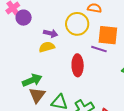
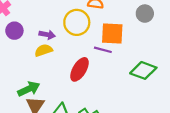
purple circle: (24, 18) -> (14, 31), moved
red ellipse: (78, 65) -> (79, 69), turned 35

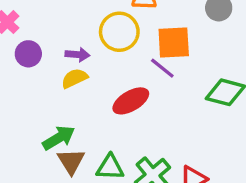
purple line: (103, 50) -> (162, 68), turned 30
red ellipse: (79, 69) -> (131, 101), turned 35

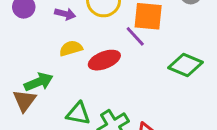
yellow semicircle: (74, 78) -> (71, 48), moved
brown triangle: (71, 161) -> (24, 101), moved

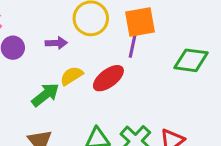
purple line: (135, 36) -> (133, 46), turned 70
green arrow: (39, 82) -> (45, 95), moved

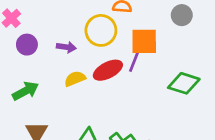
red ellipse: (108, 78) -> (108, 70), moved
green arrow: (45, 95) -> (26, 91), moved

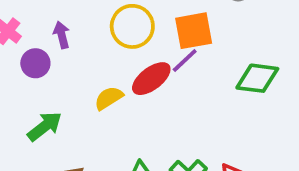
purple arrow: (66, 47) -> (62, 35), moved, turned -102
purple line: (134, 61) -> (185, 60), turned 35

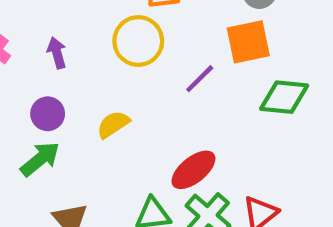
orange square: (194, 31) -> (248, 42), moved
purple circle: (35, 63) -> (48, 114), moved
red ellipse: (151, 79) -> (193, 170), moved

